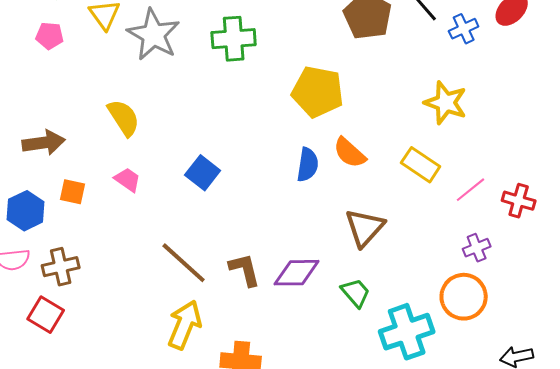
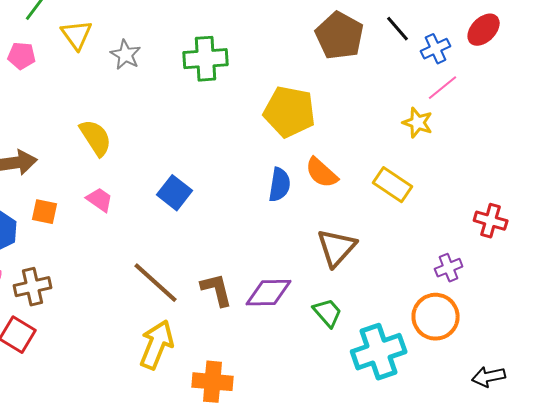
gray star: (154, 35) -> (126, 55), size x0.6
yellow star: (446, 103) -> (418, 123), size x0.7
pink line: (471, 190) -> (443, 88), moved

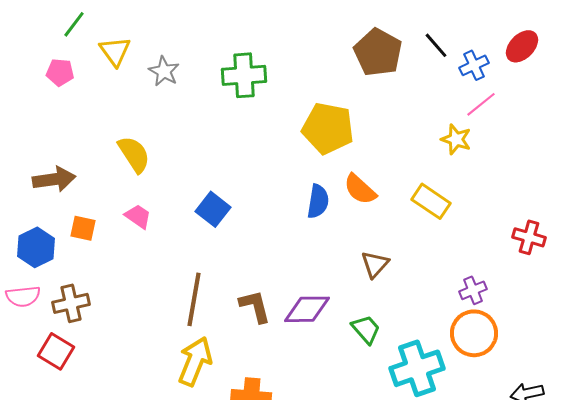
brown triangle: (337, 248) -> (375, 264), size x0.7
purple cross: (449, 268) -> (473, 290), moved
brown line: (156, 283) -> (194, 299), turned 58

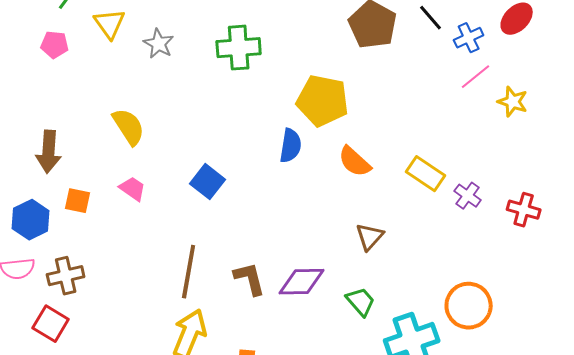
yellow star: (456, 139) -> (513, 102), moved
brown arrow: (54, 179) -> (49, 152), turned 102
blue semicircle: (318, 201) -> (291, 146), moved
purple cross: (473, 290) -> (468, 196), moved, turned -32

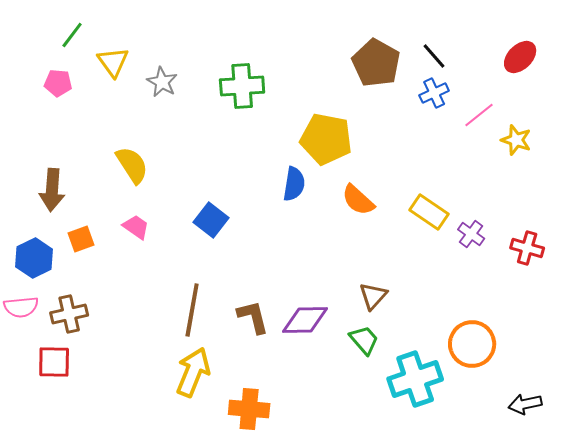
blue cross: (469, 38) -> (434, 93), moved
orange square: (78, 201) -> (81, 239), turned -32
brown triangle: (370, 237) -> (373, 296), moved
red square: (51, 324) -> (54, 362), turned -30

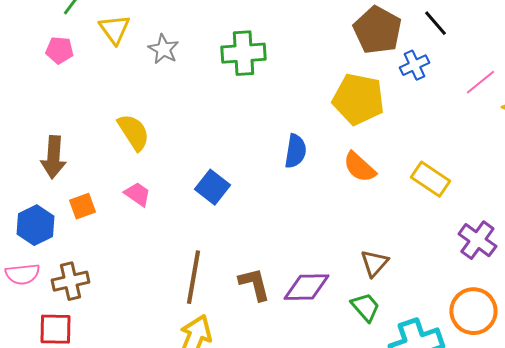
blue cross: (434, 93) -> (414, 65), moved
yellow pentagon: (326, 139) -> (358, 99), moved
purple cross: (471, 234) -> (477, 240), moved, size x1.4

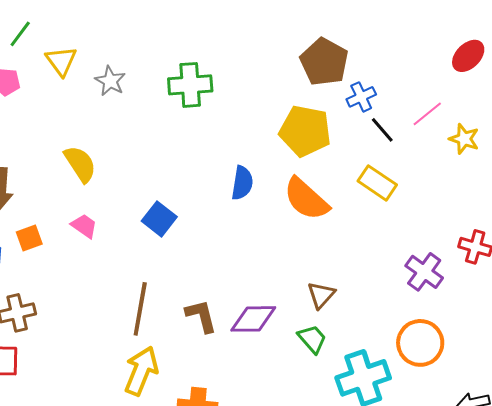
black line: (435, 23) -> (382, 130), moved
orange semicircle: (359, 167) -> (306, 199), size x1.4
yellow rectangle: (430, 179) -> (377, 183), moved

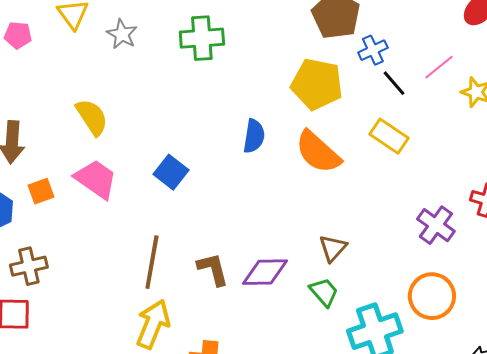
pink trapezoid: (84, 226) -> (96, 179), size x1.6

